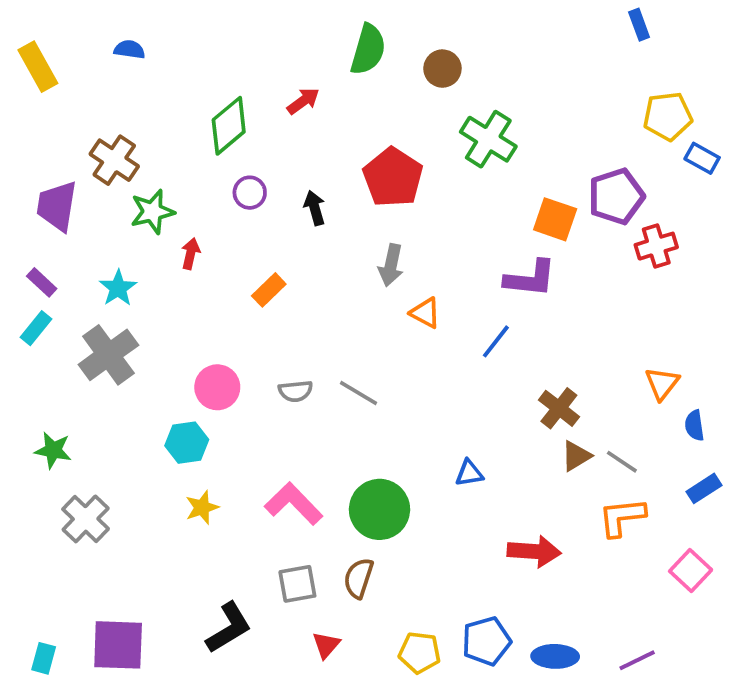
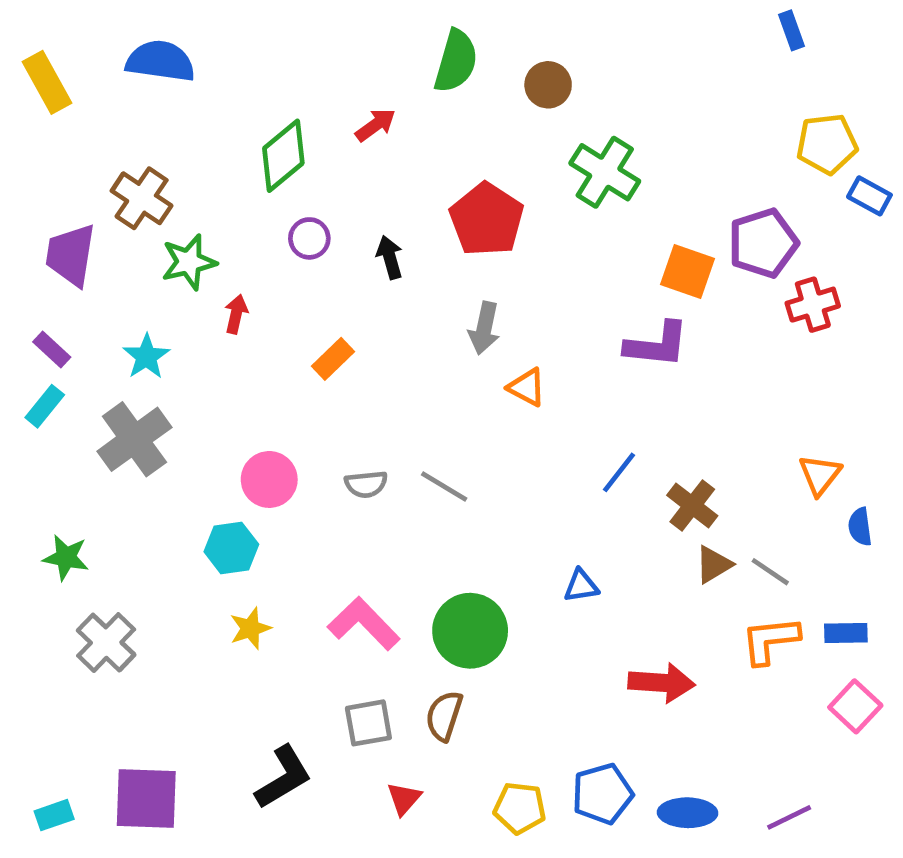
blue semicircle: (129, 49) -> (160, 61), size x1.8
blue line: (496, 341) -> (619, 472), moved
blue rectangle: (704, 488) -> (846, 633), moved, turned 32
cyan rectangle: (44, 658) -> (54, 815), turned 56

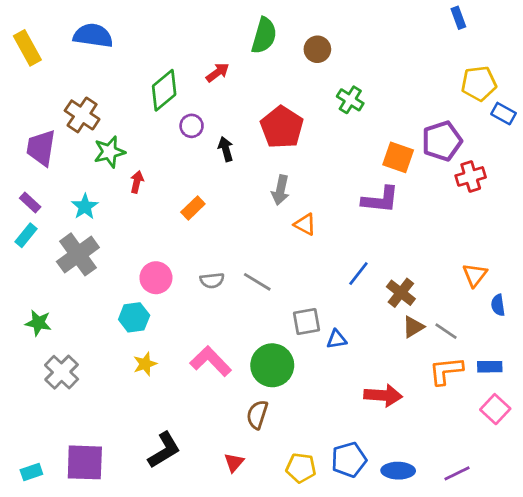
green cross: (605, 172) -> (350, 100), size x0.7
purple circle: (309, 238) -> (192, 126), moved
gray square: (368, 723) -> (306, 322), moved

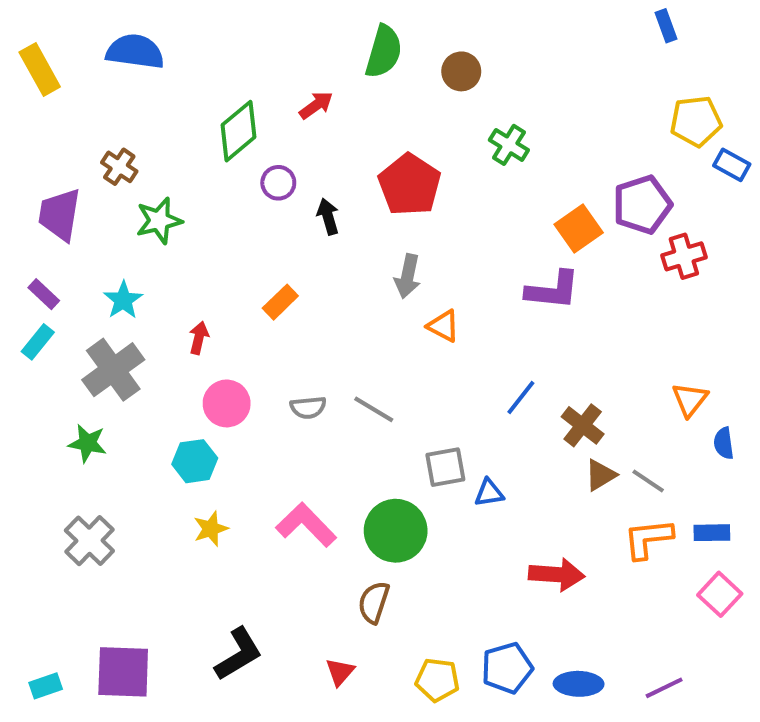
brown cross: (82, 115) -> (119, 167), size x0.7
orange square: (398, 157) -> (579, 228), turned 36
red arrow: (137, 182) -> (199, 338), moved
green star: (38, 323) -> (87, 443), moved

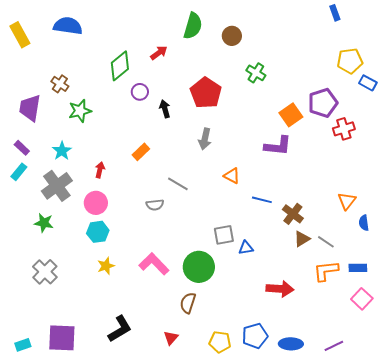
orange triangle: (443, 326) -> (232, 176), moved
blue line: (521, 398) -> (262, 200), turned 66
pink circle: (227, 403) -> (96, 203), moved
gray line: (374, 409) -> (178, 184), moved

